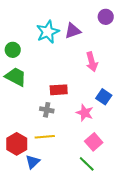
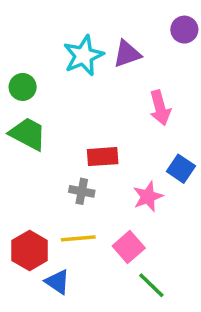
pink star: (85, 113) -> (148, 197), turned 30
pink square: (94, 142) -> (129, 247), moved
blue triangle: (33, 162) -> (57, 282), turned -42

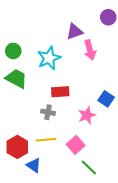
cyan star: (83, 56) -> (49, 58), moved
pink arrow: (160, 108) -> (90, 50), moved

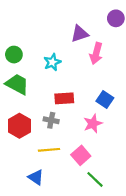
pink arrow: (90, 50) -> (96, 53), turned 30
cyan star: (49, 58) -> (52, 62), size x0.7
blue square: (106, 99) -> (105, 99), moved
red hexagon: (17, 147) -> (19, 126), moved

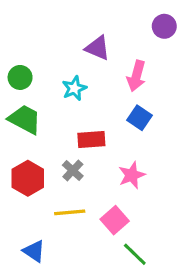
purple triangle: (80, 34) -> (98, 48), moved, turned 42
blue square: (105, 99) -> (139, 118), moved
gray cross: (51, 120) -> (73, 170), turned 32
blue triangle: (36, 177) -> (34, 251), moved

